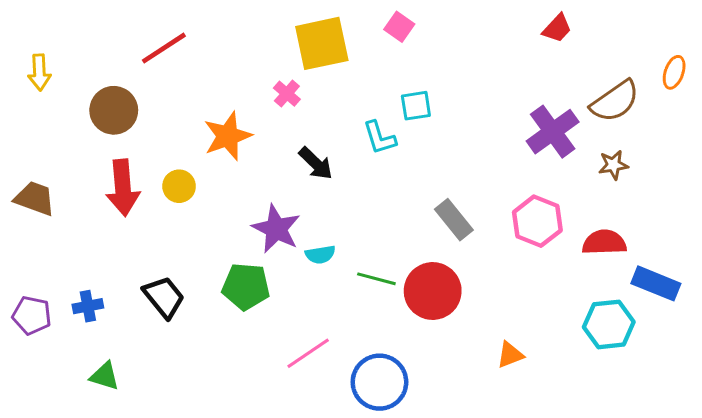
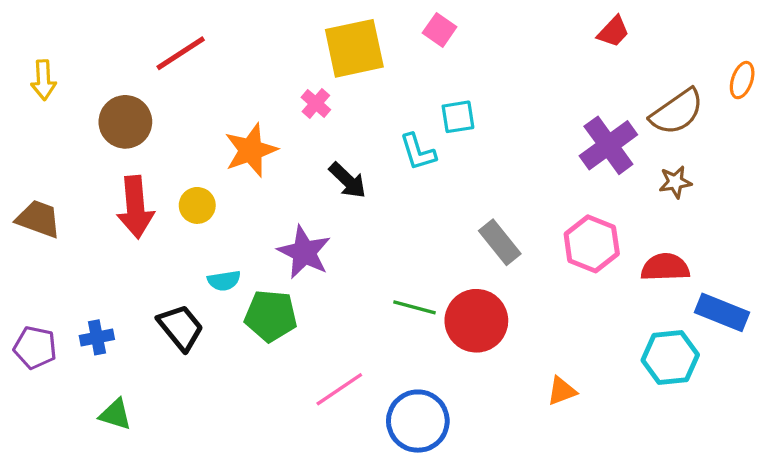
cyan semicircle: (320, 255) -> (224, 281), moved

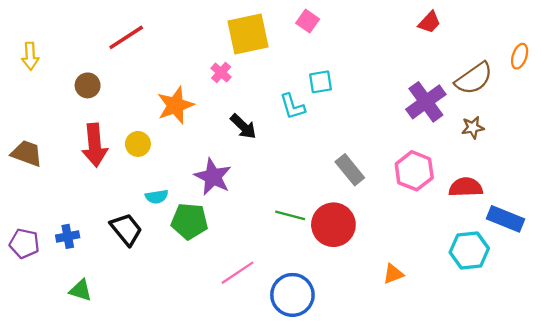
brown circle: (125, 122) -> (88, 85), size x0.7

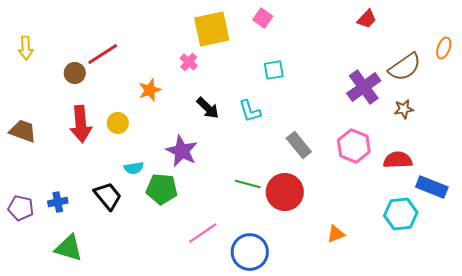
red line: (126, 37) -> (103, 54), moved
orange star: (175, 105) -> (150, 90), size x0.7
cyan L-shape: (292, 106) -> (250, 111), moved
green triangle: (81, 290) -> (69, 248), size x1.4

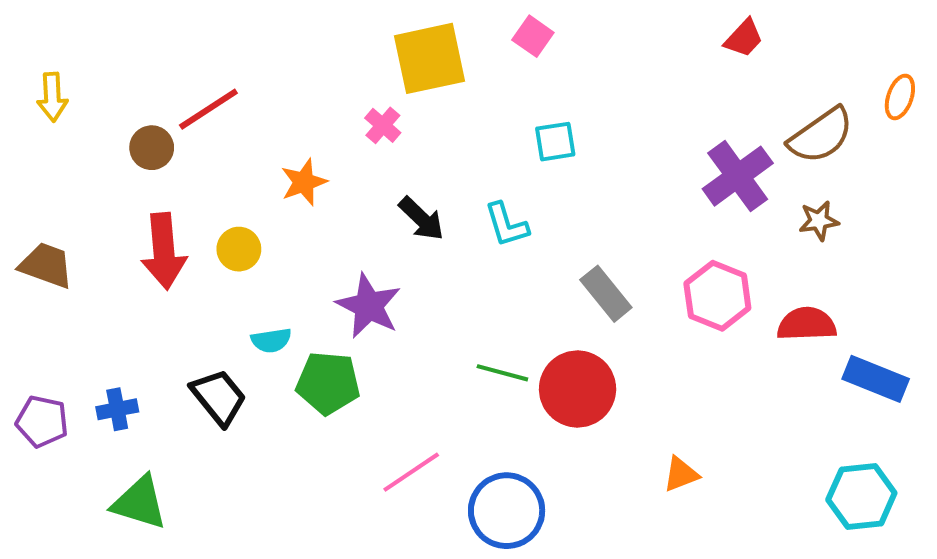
cyan hexagon: (401, 214) -> (861, 496), moved

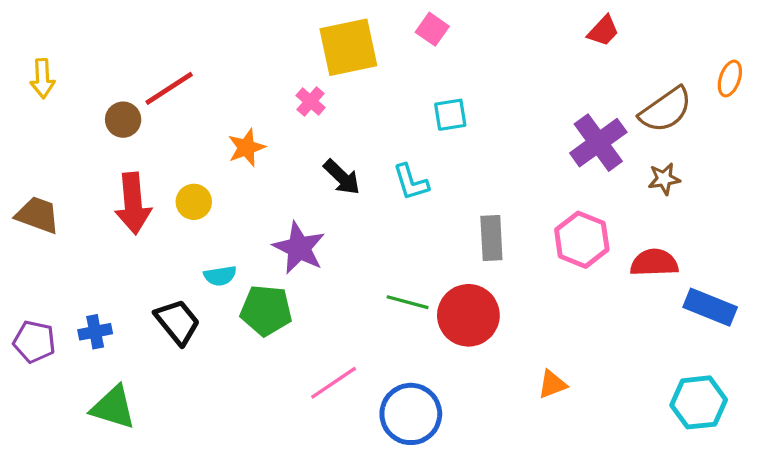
gray rectangle: (606, 294) -> (491, 238), turned 36

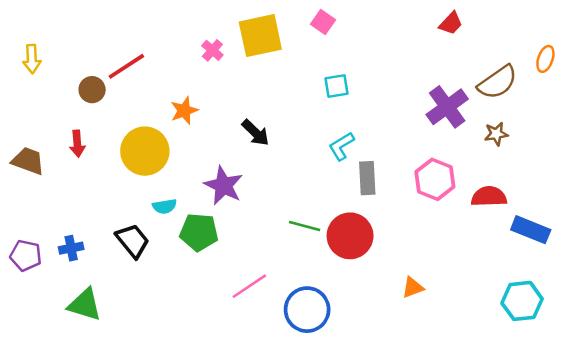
pink cross: (311, 102) -> (212, 50), moved
cyan L-shape: (411, 182) -> (341, 146), moved, turned 76
yellow circle: (194, 202) -> (145, 151), size x1.8
red arrow: (133, 203) -> (77, 144), moved, size x0.6

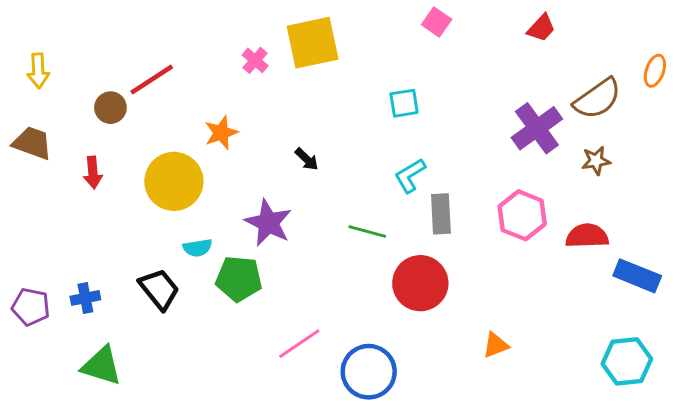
pink square: (323, 22) -> (437, 22), moved
black arrow: (255, 133) -> (307, 159), size x0.7
brown trapezoid: (28, 161) -> (32, 143), moved
green line: (305, 226) -> (367, 232), moved

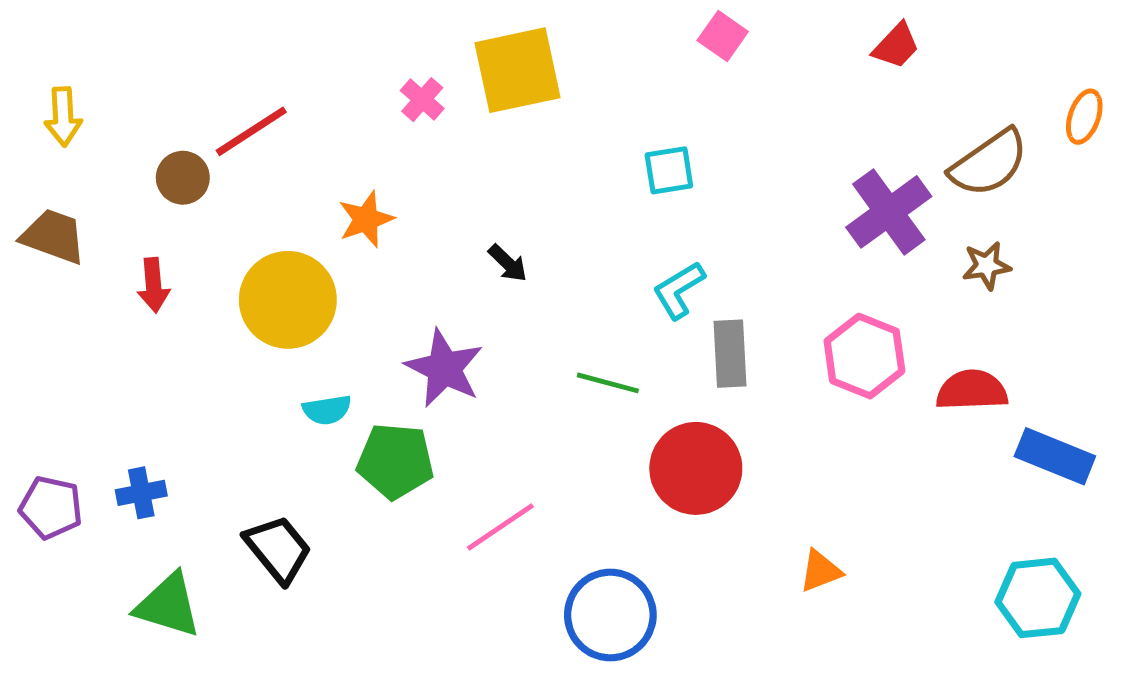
black trapezoid: (159, 289) -> (278, 549), moved
pink line: (299, 344) -> (500, 527), moved

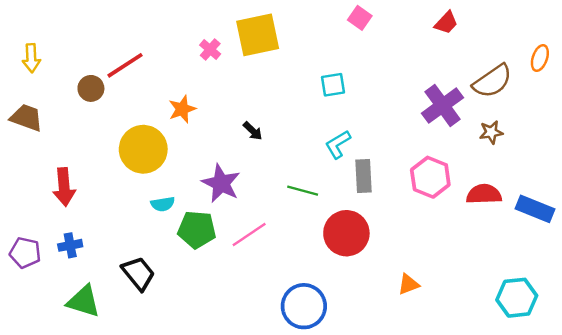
red arrow: (153, 285) -> (64, 187), moved, size x1.4
blue rectangle: (1055, 456) -> (535, 209), moved
pink line: (500, 527) -> (249, 234), moved

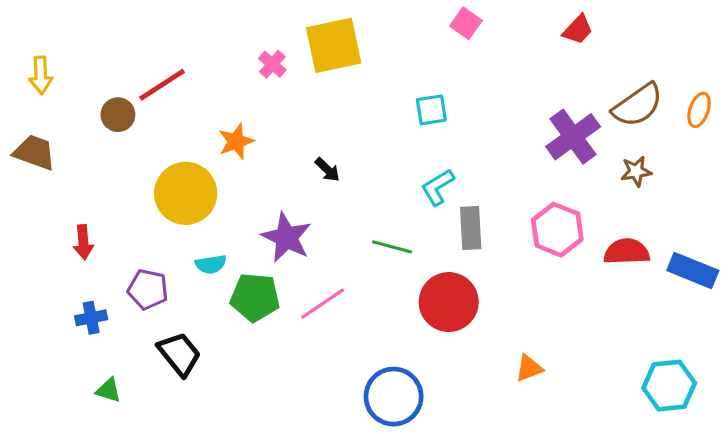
orange ellipse: (540, 58) -> (699, 110), moved
red arrow: (64, 187) -> (83, 242), size x0.7
purple pentagon: (25, 253) -> (148, 289), moved
green triangle: (84, 301) -> (108, 390), size x0.6

